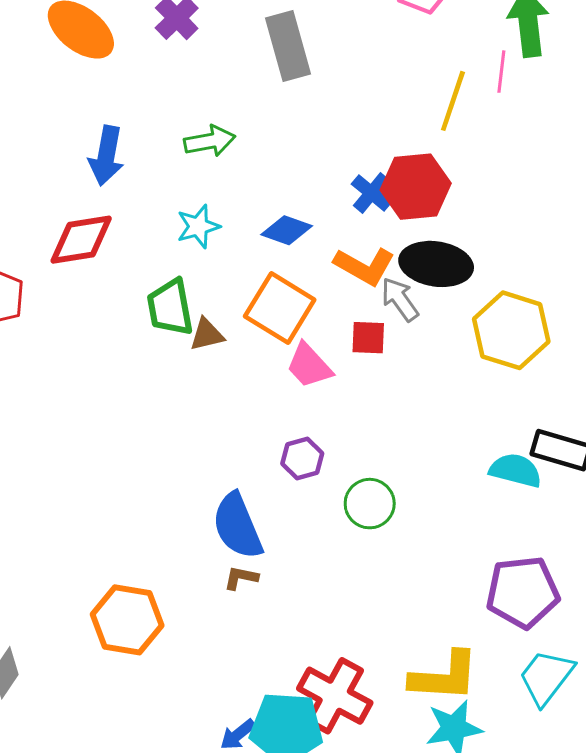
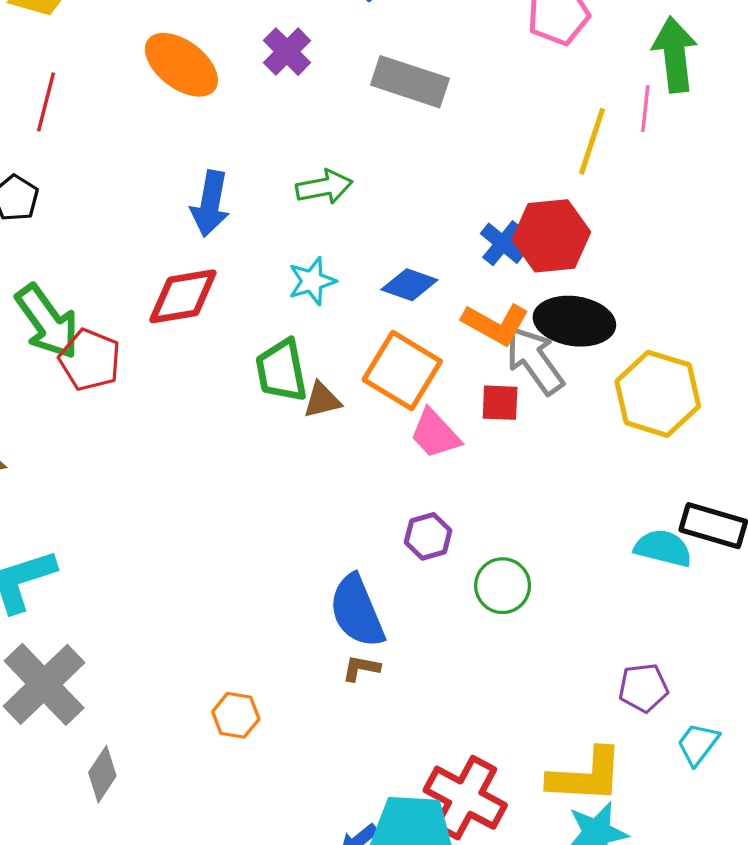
gray rectangle: (288, 46) -> (410, 82), turned -56
gray arrow: (400, 299) -> (535, 360), size x1.4
purple pentagon: (523, 592) -> (643, 688), moved, size x0.6
orange hexagon: (127, 620) -> (236, 715), size x0.6
cyan trapezoid: (546, 677) -> (698, 744), moved, size x0.7

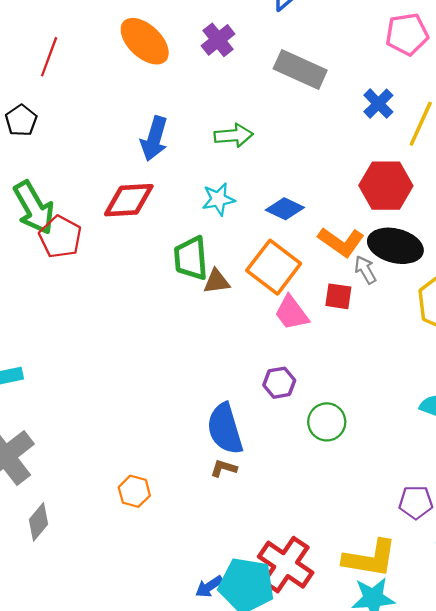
blue cross: (503, 243) -> (378, 104), moved
gray arrow: (535, 360) -> (365, 270), size x0.6

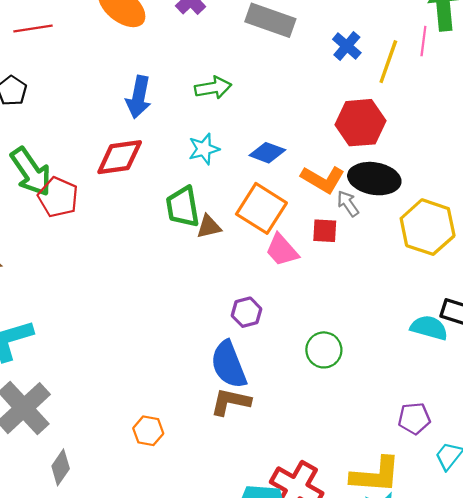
red line: (49, 57) -> (33, 29), turned 66
purple hexagon: (279, 383) -> (246, 312), moved
brown L-shape: (224, 468) -> (231, 402), size x1.6

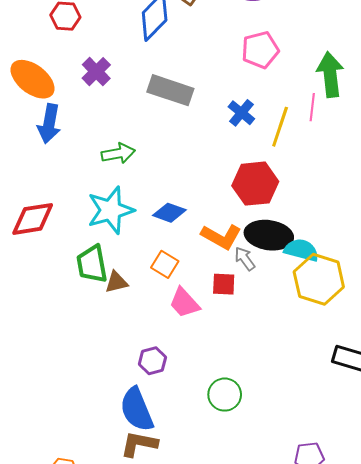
blue arrow: (139, 97) -> (49, 124), moved
cyan star: (204, 149) -> (111, 210), size x1.6
orange square: (261, 208) -> (165, 264), size x0.6
cyan semicircle: (429, 328) -> (301, 250), moved

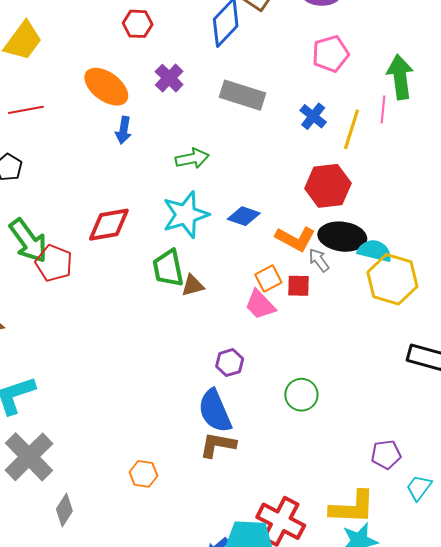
blue arrow: (49, 124) -> (123, 130), size x0.7
orange square: (165, 264) -> (268, 279), moved, turned 32

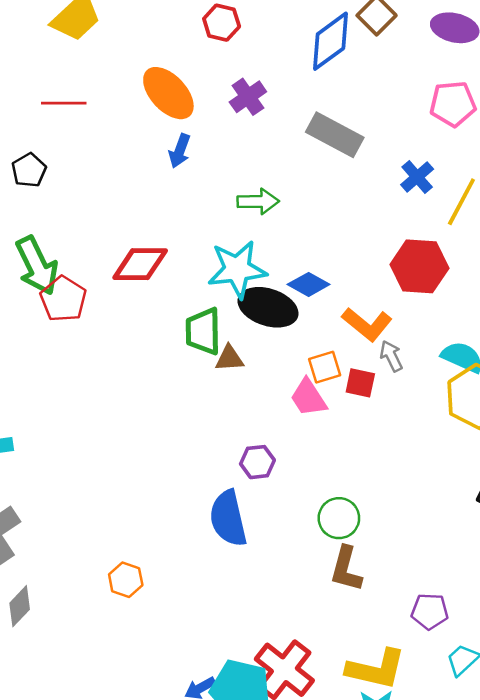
black ellipse: (342, 237) -> (268, 307), moved
brown L-shape: (218, 445) -> (346, 569), moved, turned -96

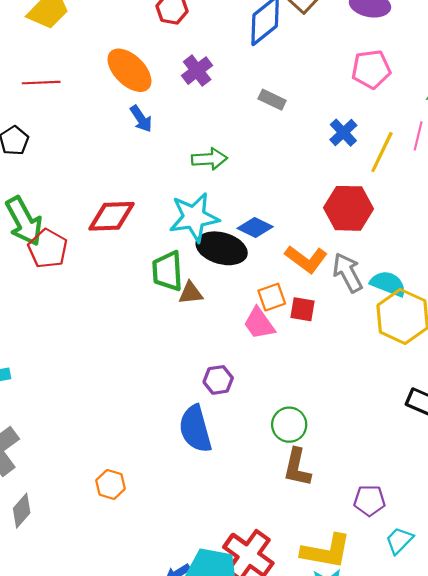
gray rectangle: (335, 135) -> (272, 100), size x0.6
blue arrow: (180, 151) -> (141, 119), turned -52
gray arrow: (391, 356) -> (348, 273), moved, size x1.5

